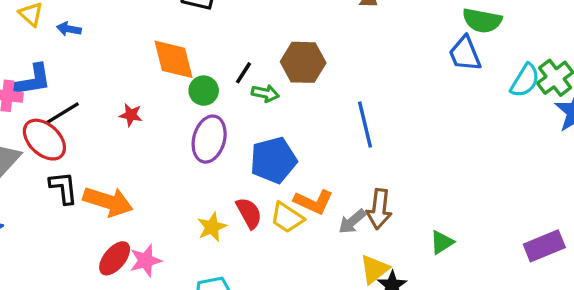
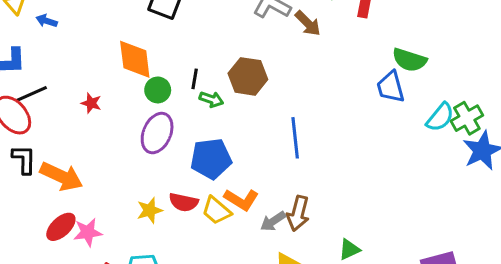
black line: (244, 73) -> (195, 79), turned -30
red semicircle: (249, 213) -> (184, 202), turned 124

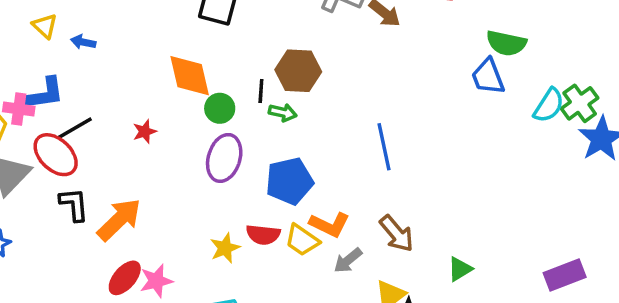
brown hexagon: (248, 76) -> (298, 71), moved
red star: (91, 103) -> (145, 131), turned -30
orange arrow: (61, 176) -> (119, 220), turned -63
brown arrow: (298, 213) -> (397, 234), turned -48
gray arrow: (273, 221) -> (348, 260), moved

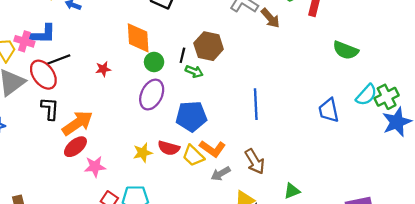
blue trapezoid: (488, 77) -> (329, 110), moved
red ellipse: (125, 278) -> (75, 147), moved

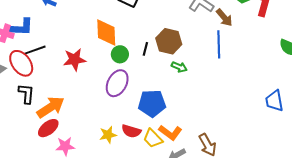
red star: (103, 69) -> (75, 60), size x1.6
green arrow: (194, 71) -> (179, 67), moved
blue line: (256, 104) -> (219, 44), moved

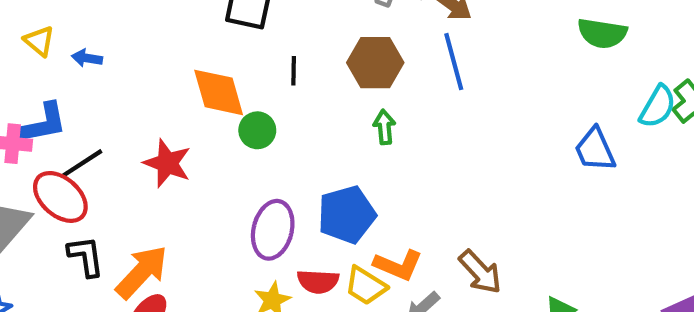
brown hexagon: (169, 41) -> (375, 63), moved
black line: (145, 49) -> (294, 71), moved
red star: (75, 60) -> (167, 163), turned -30
green arrow: (179, 67) -> (384, 127), turned -105
purple ellipse: (117, 83) -> (273, 230), moved

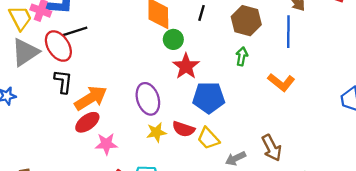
red star: (167, 163) -> (186, 66), moved
purple ellipse: (273, 230) -> (148, 99), moved, turned -48
orange L-shape: (398, 265) -> (281, 82), moved

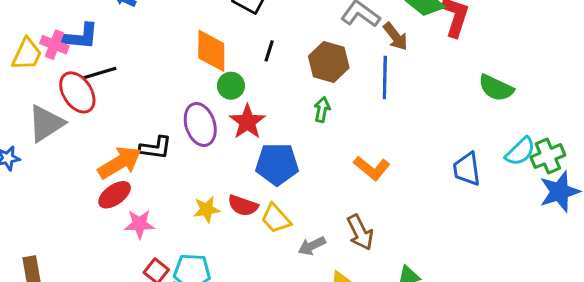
yellow trapezoid: (20, 18) -> (27, 54), turned 52
gray triangle: (25, 52) -> (46, 123), moved
black L-shape: (63, 81) -> (156, 148), moved, turned 90
orange L-shape: (281, 82) -> (372, 168), moved
purple ellipse: (148, 99) -> (200, 124), moved

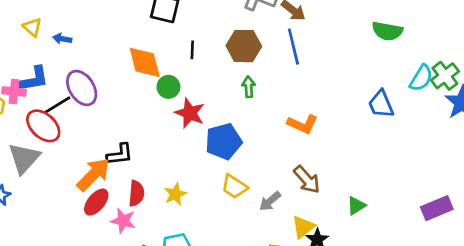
purple ellipse: (200, 124) -> (82, 88), moved
red semicircle: (243, 206) -> (136, 193), moved, turned -90
pink star: (139, 224) -> (123, 221), turned 30

